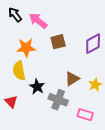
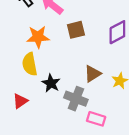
red triangle: (11, 102) -> (20, 101), turned 40
pink rectangle: (85, 115) -> (96, 119), moved

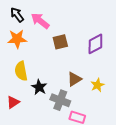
orange star: (38, 37) -> (17, 39), moved

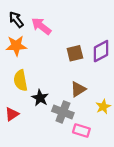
brown square: (60, 42) -> (75, 53), moved
yellow star: (97, 85) -> (103, 107), moved

